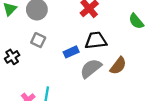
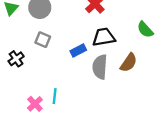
green semicircle: (136, 21) -> (145, 30), moved
gray semicircle: (91, 68) -> (100, 67), turned -45

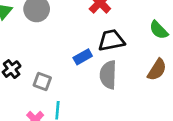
gray square: (43, 40) -> (42, 82), moved
brown semicircle: (129, 63) -> (157, 70), moved

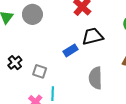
gray semicircle: (108, 75) -> (95, 78), moved

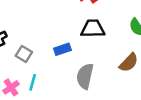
blue rectangle: (71, 50) -> (62, 49), moved

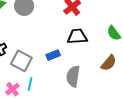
gray square: (24, 54) -> (21, 61), size x1.5

